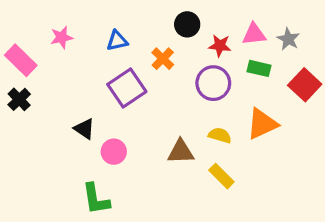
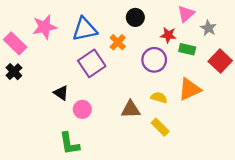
pink triangle: (254, 34) -> (186, 14), moved, turned -36
pink star: (62, 37) -> (45, 27), size x1.5
blue triangle: (117, 41) -> (85, 29), size x1.6
red star: (220, 46) -> (168, 35), moved

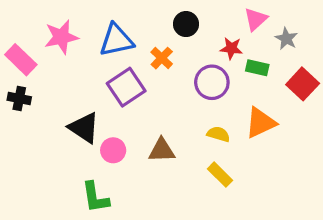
black cross: (14, 72) -> (19, 99), turned -35
black triangle: (61, 93) -> (84, 128), size x1.5
brown triangle: (131, 109) -> (162, 150), moved

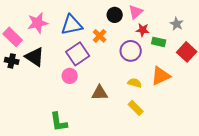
pink triangle: (256, 19) -> (136, 12), moved
black triangle: (84, 128) -> (35, 57), moved
pink circle: (113, 150) -> (70, 76), moved

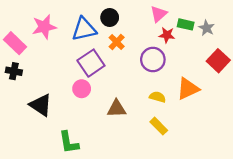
black circle: (115, 15) -> (110, 17), moved
green rectangle: (159, 42) -> (186, 24), moved
black triangle: (35, 57) -> (41, 105), moved

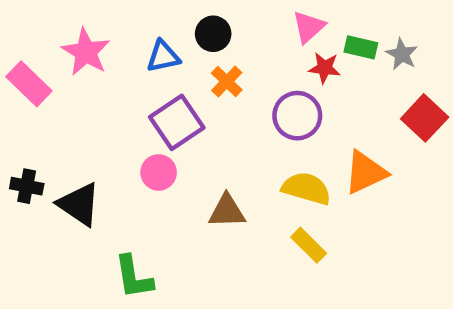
pink star: (44, 27) -> (86, 52), turned -30
blue triangle: (84, 29) -> (163, 56), size x0.7
black cross: (14, 71) -> (27, 186), moved
yellow semicircle: (158, 97) -> (306, 188), size x1.5

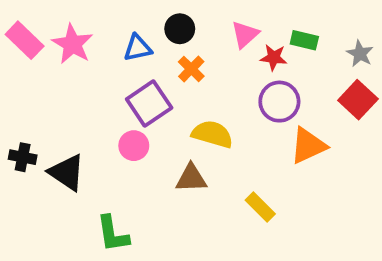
pink triangle: (309, 27) -> (245, 34), moved
gray star: (402, 54) -> (360, 54), moved
pink rectangle: (29, 84) -> (25, 40), moved
purple circle: (297, 116) -> (279, 102), moved
yellow semicircle: (306, 188) -> (212, 134), moved

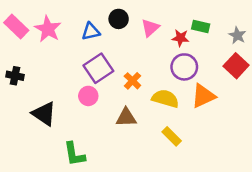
pink triangle: (245, 34) -> (150, 28), moved
orange cross: (191, 69) -> (132, 81), moved
yellow semicircle: (212, 134) -> (165, 99), moved
black cross: (23, 157) -> (15, 76), moved

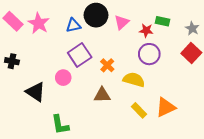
black circle: (119, 19) -> (96, 15), size x1.5
pink circle: (88, 96) -> (63, 78), moved
orange triangle: (203, 96) -> (166, 107), moved

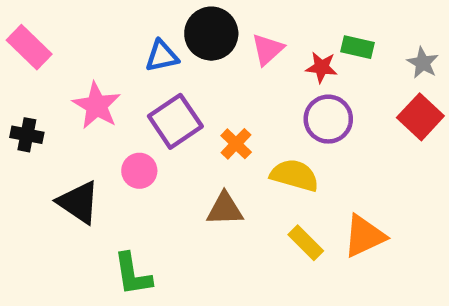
pink star: (39, 23) -> (97, 106), moved

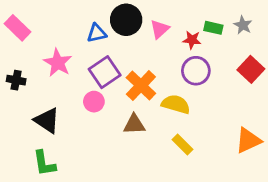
gray star: (423, 63) -> (243, 25), moved
orange cross: (236, 144) -> (141, 85), size x1.6
pink circle: (139, 171) -> (94, 102), moved
orange triangle: (364, 236) -> (248, 141), moved
green L-shape: (133, 274) -> (44, 163), moved

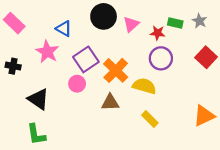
blue triangle: (97, 33) -> (64, 29), moved, turned 42

